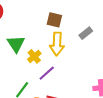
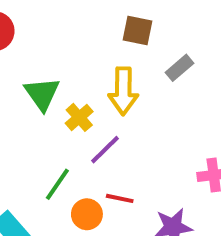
brown square: (54, 20) -> (138, 31), moved

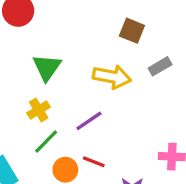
yellow arrow: (123, 91) -> (112, 77), turned -90
yellow cross: (79, 117) -> (39, 110), moved

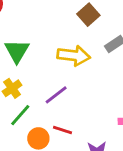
brown square: (132, 31) -> (88, 15), turned 30

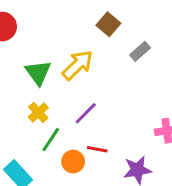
yellow arrow: (74, 56) -> (78, 65), moved, turned -44

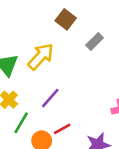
red line: (97, 149) -> (62, 129), turned -36

